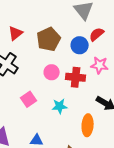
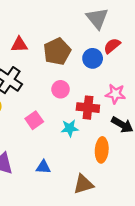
red triangle: (16, 33) -> (19, 45), turned 35
pink star: (100, 65) -> (115, 94), moved
red cross: (76, 77) -> (88, 108), moved

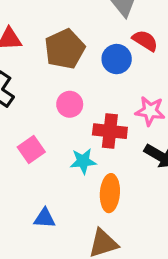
red semicircle: (112, 46) -> (145, 41), turned 72
orange ellipse: (102, 150) -> (110, 193), moved

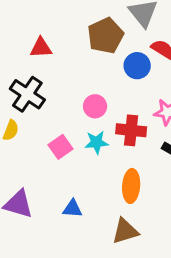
brown pentagon: (65, 49) -> (106, 36), moved
cyan star: (83, 161) -> (97, 142), moved

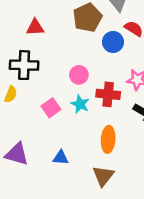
black cross: (27, 94) -> (24, 65), turned -32
cyan star: (97, 142) -> (80, 104), turned 30
brown triangle: (125, 231) -> (103, 176), turned -35

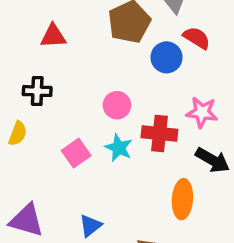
black cross: (24, 65) -> (37, 91), size x0.7
orange ellipse: (108, 139) -> (182, 199), moved
blue triangle: (61, 158) -> (90, 226), turned -42

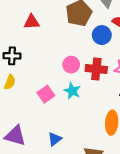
black cross: (37, 91) -> (12, 56), moved
red cross: (159, 134) -> (96, 69), moved

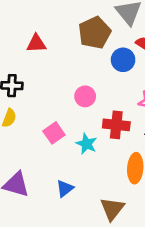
red cross: (96, 69) -> (116, 125), moved
cyan star: (72, 91) -> (86, 144), moved

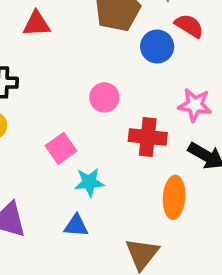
cyan star: (86, 144) -> (89, 182), moved, turned -30
blue triangle: (65, 188) -> (76, 226), turned 42

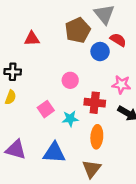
cyan star: (89, 182) -> (70, 119), moved
orange ellipse: (174, 197) -> (97, 137), moved
blue triangle: (76, 226) -> (54, 153), size x1.6

